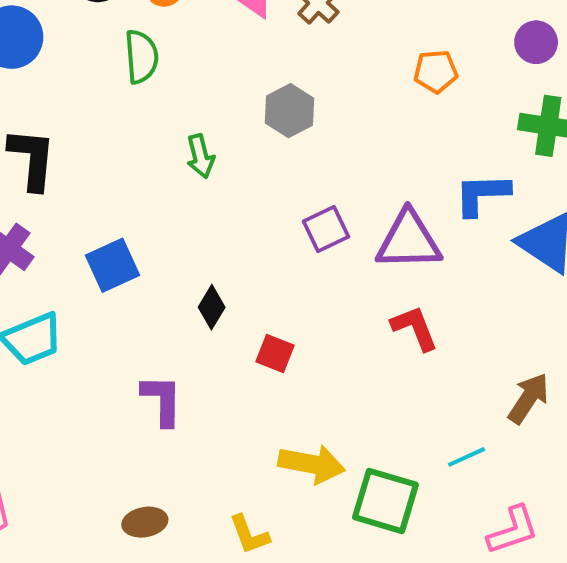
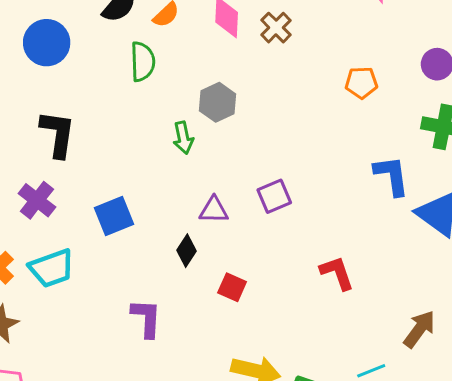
gray hexagon: (290, 111) -> (217, 102), moved
blue L-shape: (482, 194) -> (392, 176), turned 81
purple triangle: (409, 241) -> (214, 210), moved, size x0.6

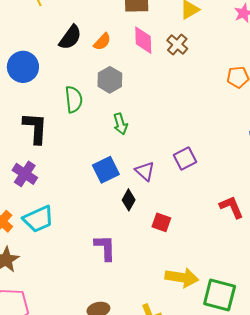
green semicircle: (143, 62) -> (74, 99), moved
gray hexagon: (217, 102) -> (110, 80), moved
purple triangle: (214, 210) -> (145, 171), turned 45
blue square: (114, 216) -> (106, 170), moved

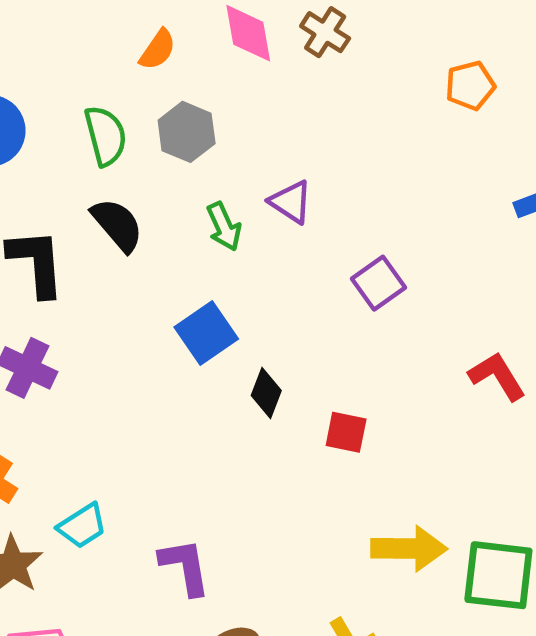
black semicircle: (70, 37) -> (117, 225), moved, turned -68
green semicircle: (74, 99) -> (106, 136), moved
purple triangle: (145, 171) -> (291, 202), moved
cyan trapezoid: (38, 219) -> (82, 526), moved, size x0.7
purple L-shape: (105, 248) -> (185, 567), moved

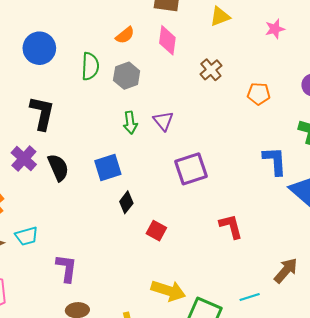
brown cross: (325, 32) -> (211, 70), moved
black semicircle: (117, 225) -> (58, 168), moved
purple square: (379, 283) -> (191, 169), size x1.4

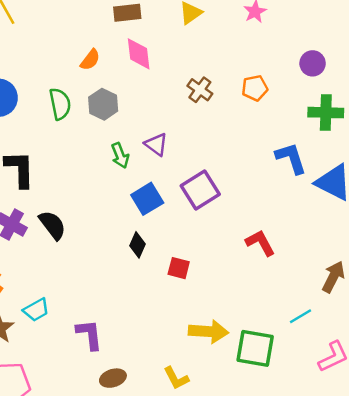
brown cross: (211, 70) -> (200, 90), moved
blue square: (108, 167) -> (147, 199), moved

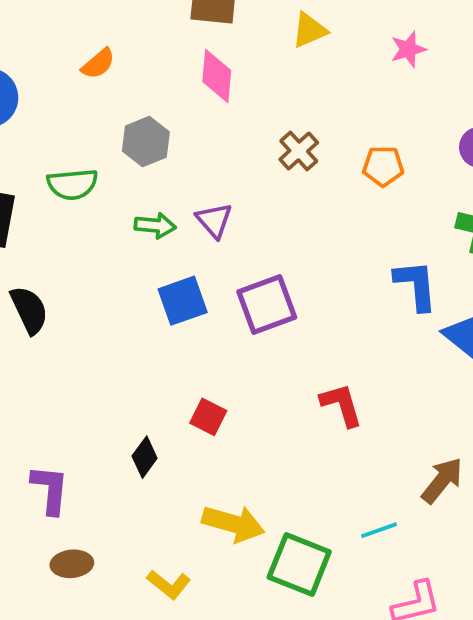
orange semicircle: (90, 60) -> (98, 64), moved
green semicircle: (60, 104) -> (72, 184), moved, turned 84
green arrow: (120, 155) -> (155, 226), turned -75
black diamond: (138, 245) -> (145, 457), moved
yellow L-shape: (176, 378) -> (169, 584), turned -36

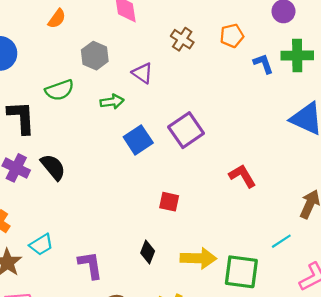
purple triangle: (214, 220) -> (143, 73), moved
blue L-shape: (416, 285) -> (263, 64), moved, size x0.7
black diamond: (145, 457) -> (148, 252), moved

